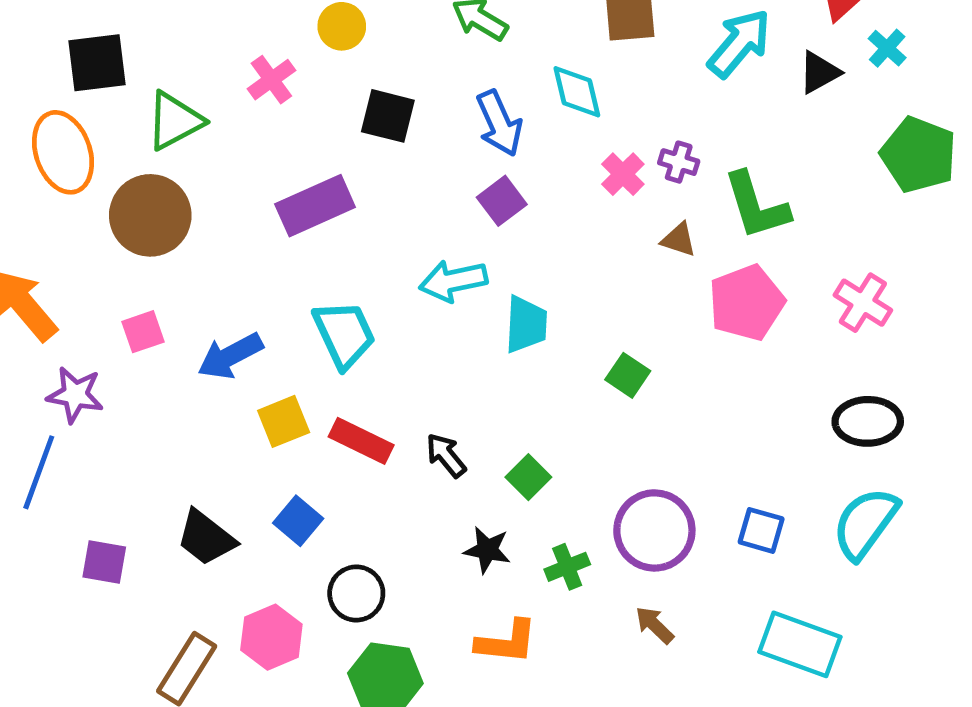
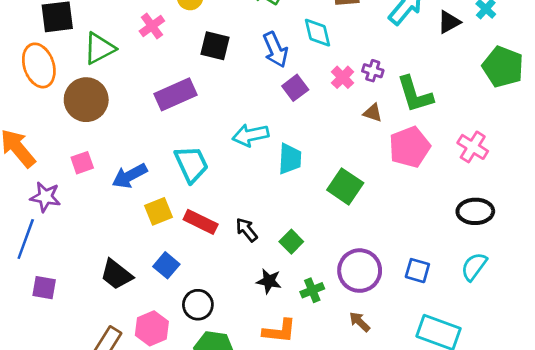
purple square: (502, 201) -> (295, 88), moved
green square: (628, 375) -> (345, 186), size x1.5
cyan semicircle: (865, 523) -> (474, 267), size x0.7
purple square: (104, 562) -> (44, 288), moved

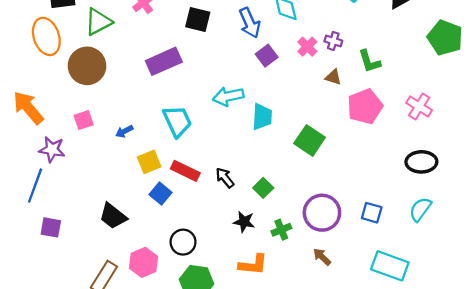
green L-shape: (415, 94) -> (369, 61), size x0.7
blue arrow: (130, 176) -> (124, 131), size x0.6
blue square: (166, 265) -> (160, 194), moved

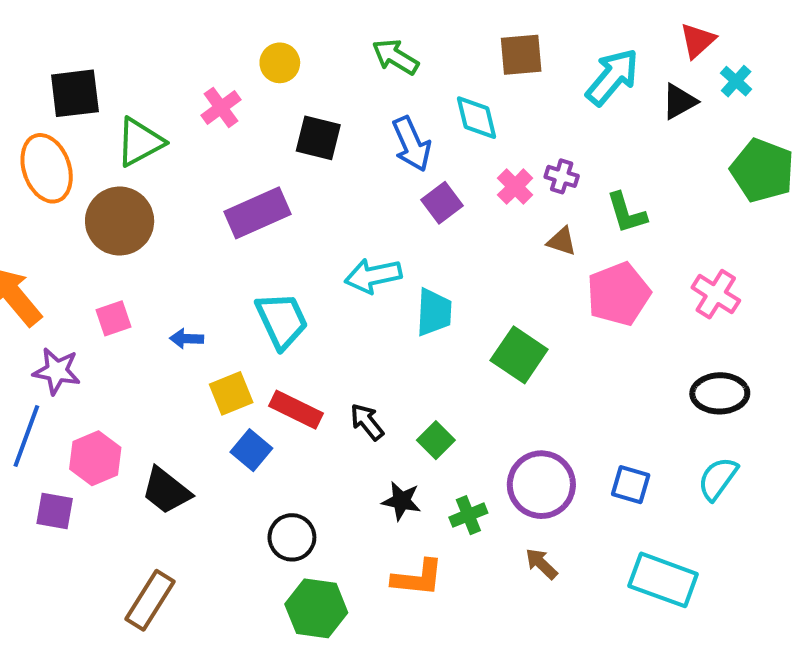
blue arrow: (124, 131) -> (187, 339), turned 30
pink hexagon: (143, 262) -> (95, 458), moved

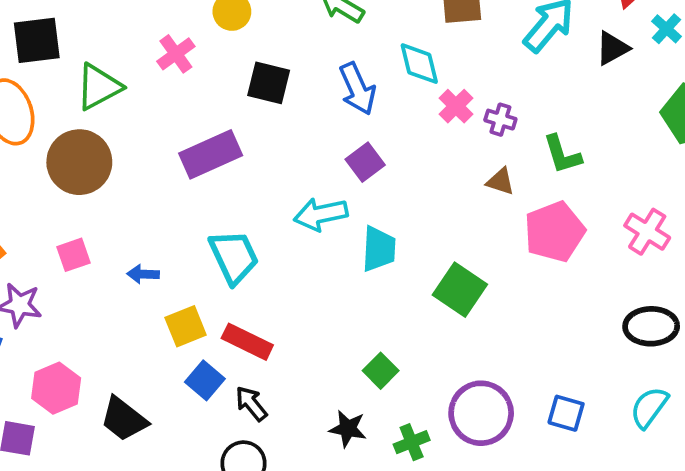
pink cross: (515, 187) -> (456, 106), moved
purple square: (442, 203) -> (365, 162), moved
black arrow: (367, 422) -> (251, 404), moved

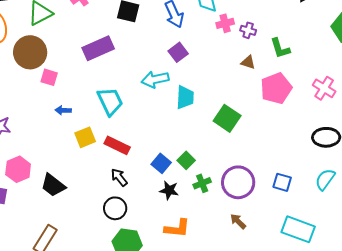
pink cross: (456, 106) -> (225, 23), turned 30
pink square: (74, 255) -> (49, 77), moved, turned 36
blue square: (205, 380) -> (161, 163), moved
green cross: (412, 442) -> (202, 183), moved

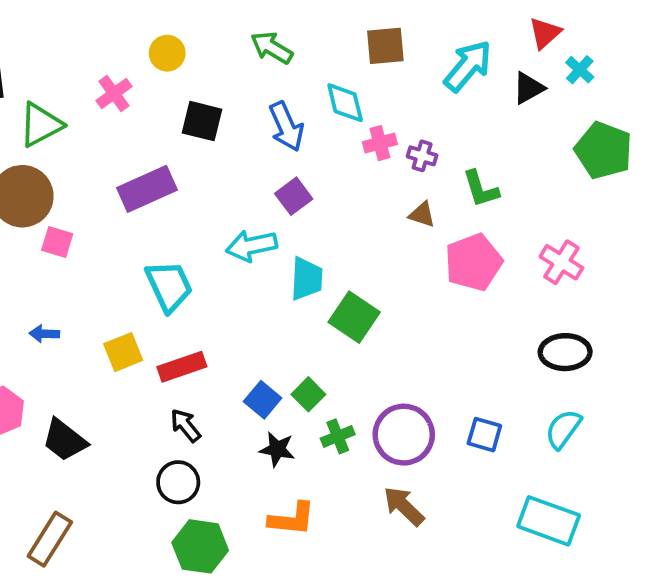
blue arrow: (63, 110) -> (44, 334), moved
green square: (227, 118) -> (354, 317), moved
red rectangle: (117, 145) -> (182, 367), turned -45
brown arrow: (238, 221) -> (404, 506), size x1.4
cyan rectangle: (298, 229) -> (549, 521), moved

